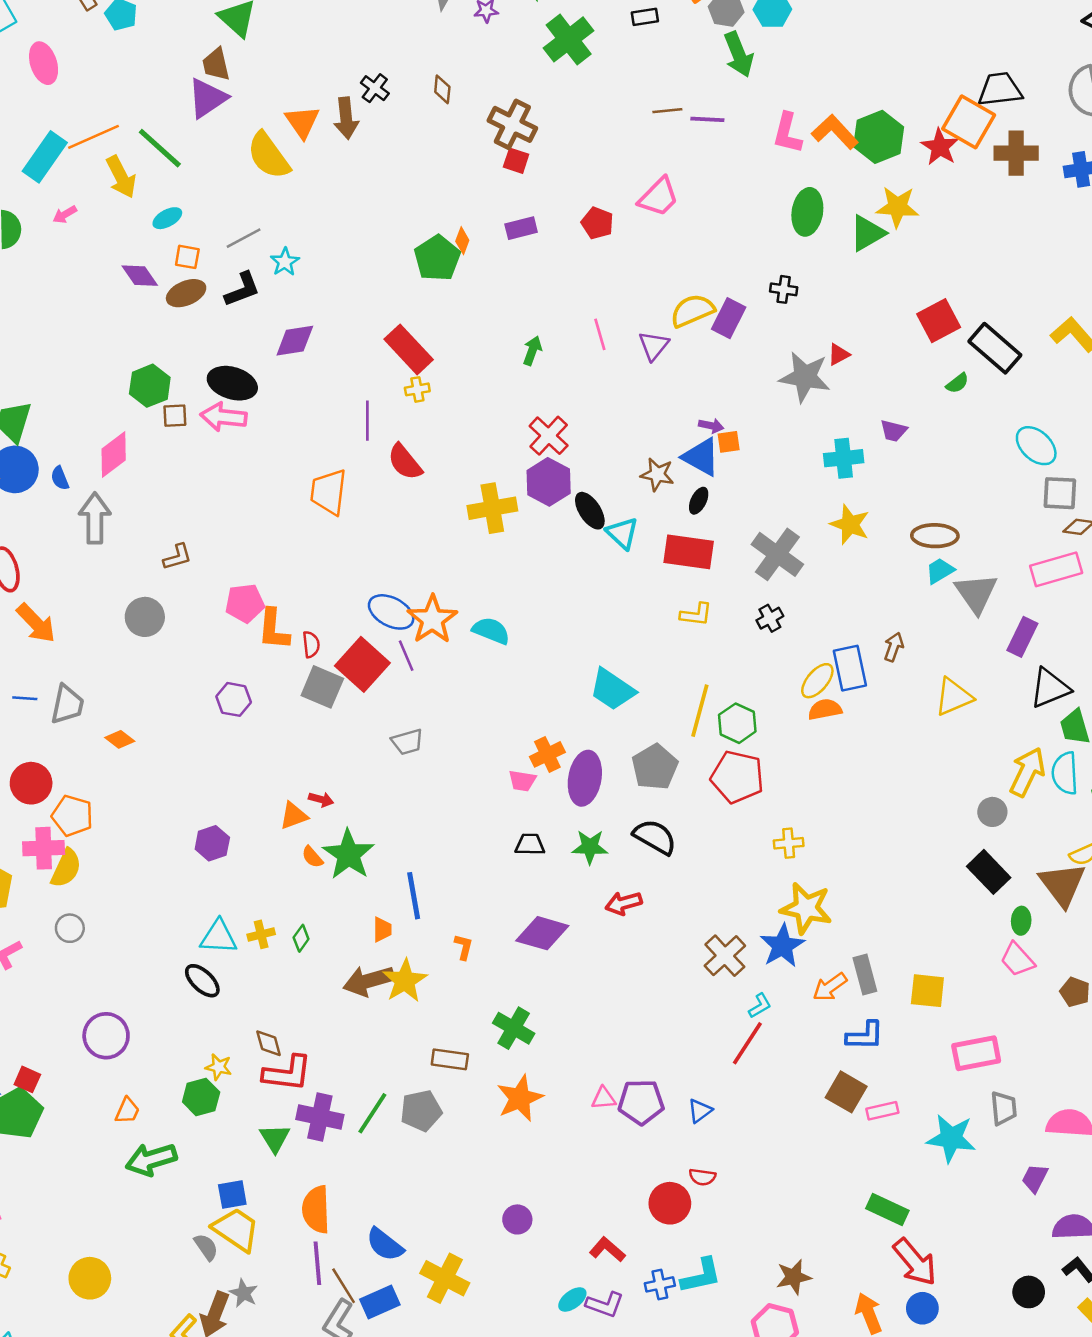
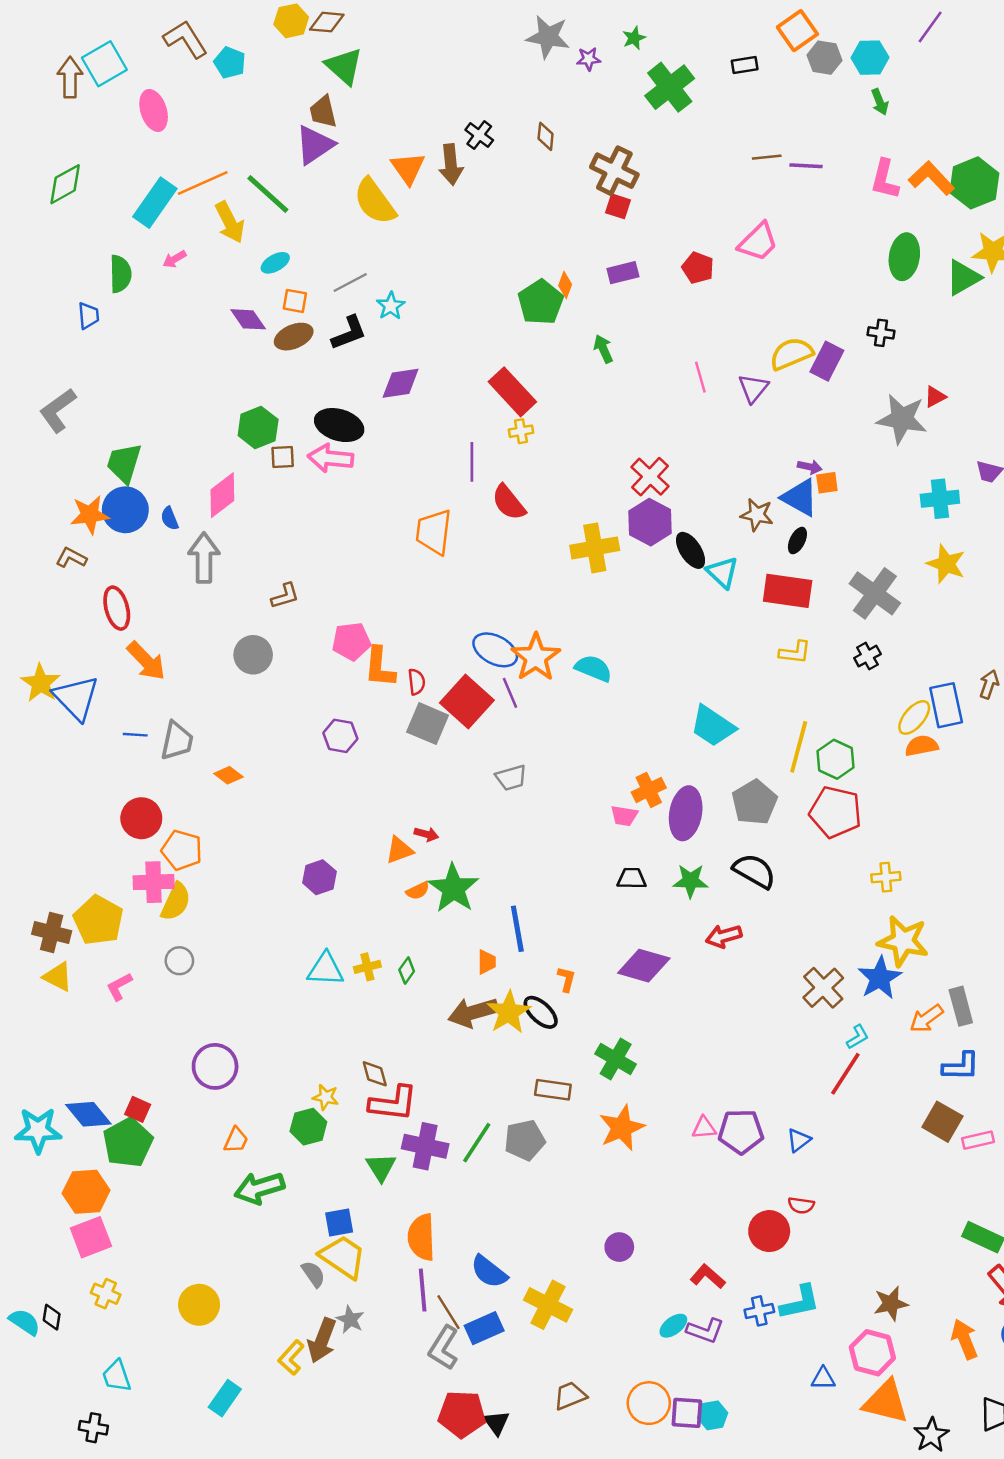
green arrow: (739, 54) -> (880, 102), moved, size x0.6
green arrow: (532, 351) -> (603, 349), moved, turned -44
orange semicircle: (312, 857) -> (418, 891), turned -75
black ellipse: (202, 981) -> (541, 1012), moved

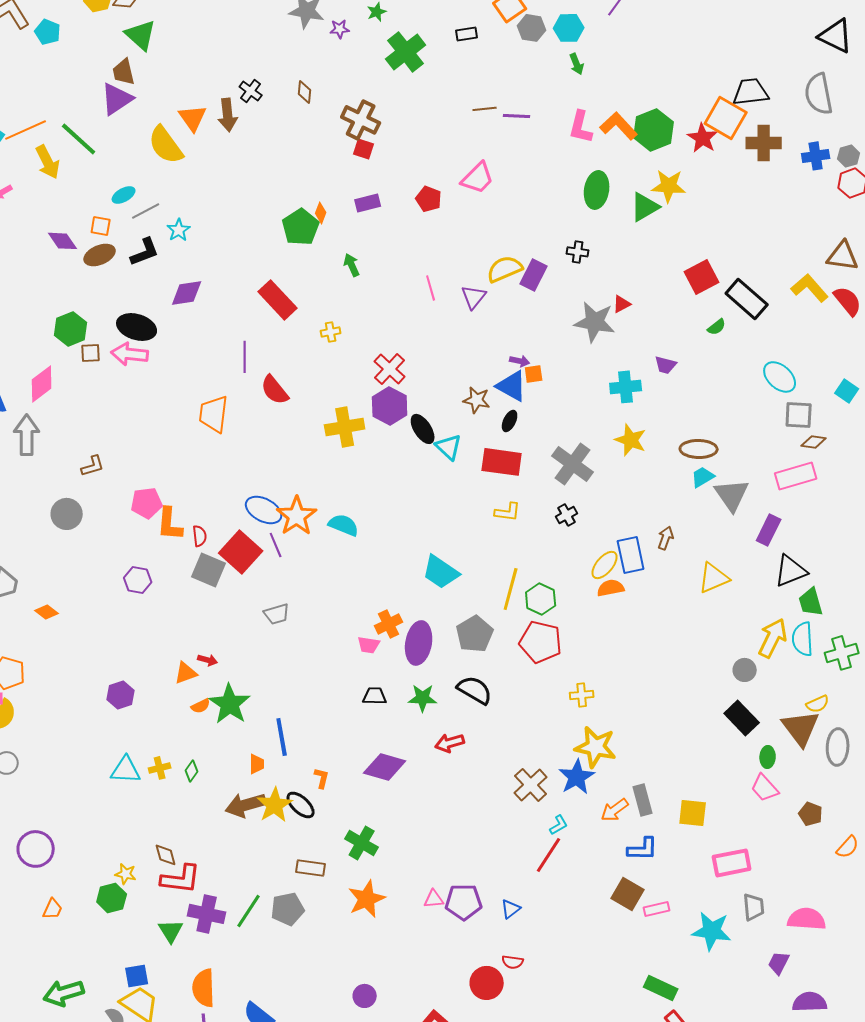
cyan ellipse: (275, 263) -> (124, 195), moved
yellow cross: (521, 431) -> (331, 332), moved
green arrow: (259, 1188) -> (64, 993), moved

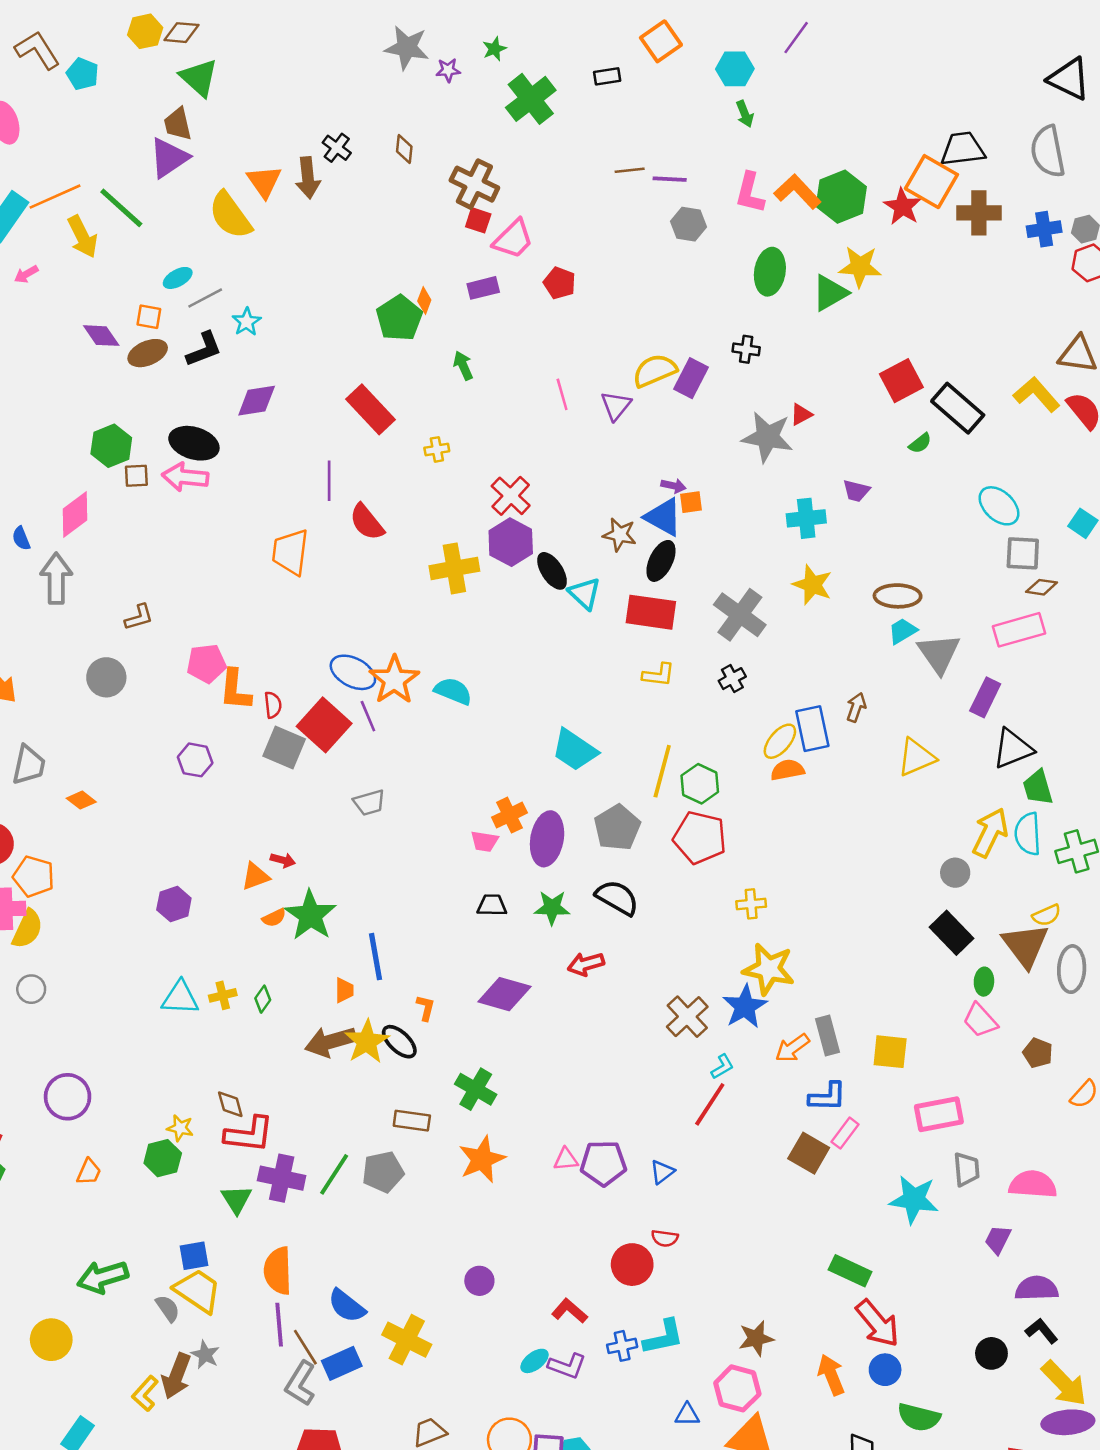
gray hexagon: (532, 28) -> (688, 224), moved
pink trapezoid: (478, 178) -> (513, 239), moved
black ellipse: (510, 421) -> (661, 561), size x1.5
pink rectangle: (657, 909) -> (845, 1133), moved, turned -40

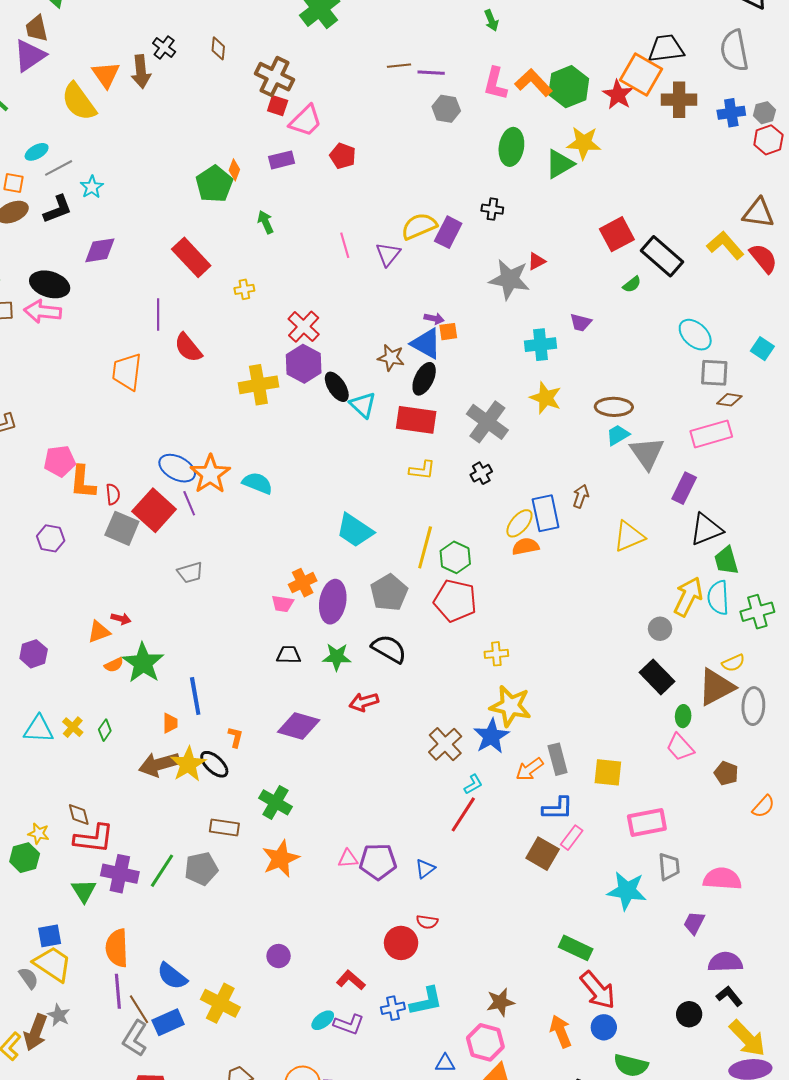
brown triangle: (1025, 945) -> (716, 687), turned 39
yellow cross: (223, 995) -> (73, 727), turned -35

